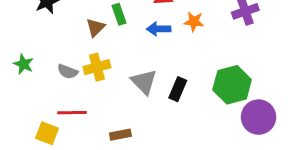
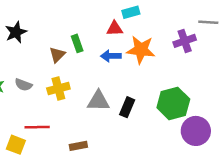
orange star: (194, 22) -> (141, 50), size x1.6
gray semicircle: (68, 72) -> (23, 85), moved
gray triangle: (144, 82) -> (98, 101), turned -45

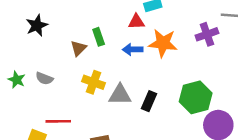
yellow cross: (58, 88) -> (94, 82), moved, turned 35

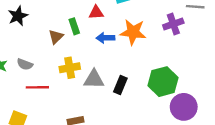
red triangle: (136, 22) -> (96, 12), moved
yellow cross: (94, 82) -> (70, 68), turned -30
red line: (58, 121) -> (37, 87), moved

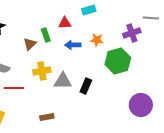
orange star: (133, 32) -> (97, 40), size x0.6
green hexagon: (163, 82) -> (118, 61), moved

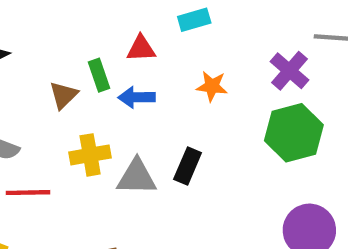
purple cross: (132, 33) -> (289, 71), turned -30
blue arrow: (73, 45) -> (137, 97), moved
green hexagon: (118, 61) -> (294, 133), moved
black rectangle: (86, 86) -> (188, 166), moved

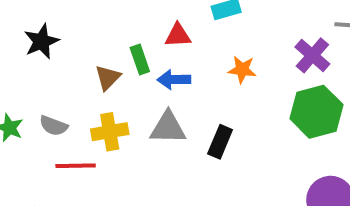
yellow cross: (90, 155) -> (110, 132), moved
gray triangle: (137, 177) -> (168, 128), moved

